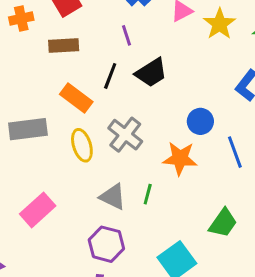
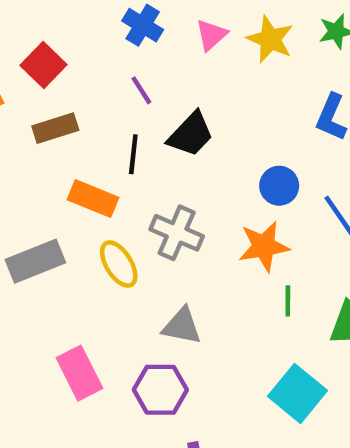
green line: (148, 194) -> (288, 301), moved
pink rectangle: (38, 210) -> (79, 373), turned -60
purple hexagon: (106, 244) -> (160, 390), moved

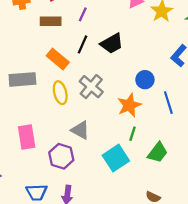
purple line: (141, 90) -> (83, 14), moved, turned 40
orange star: (264, 246) -> (129, 105), turned -30
cyan square: (298, 393) -> (116, 158), moved

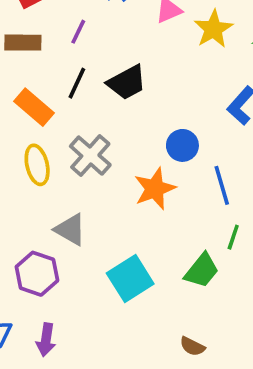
green line: (132, 134) -> (233, 237), moved

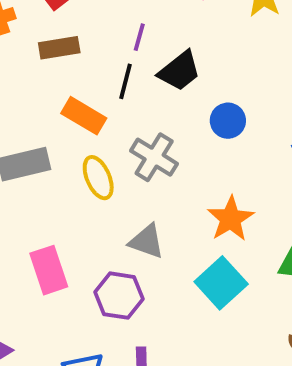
purple line: (78, 32) -> (139, 37), moved
blue circle: (182, 145) -> (228, 121), moved
orange star: (155, 189) -> (231, 219), moved

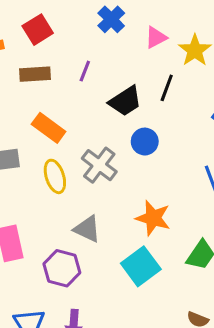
purple line: (139, 37) -> (85, 71), moved
black line: (126, 81) -> (167, 88), moved
blue circle: (228, 121) -> (145, 142), moved
orange star: (231, 219) -> (153, 218), turned -30

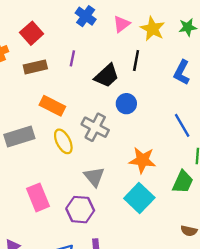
gray triangle: (87, 229) -> (94, 177), turned 35

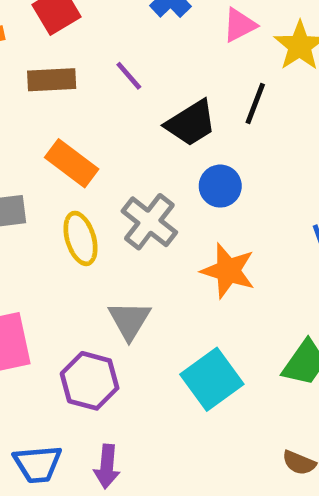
purple line: (72, 58) -> (129, 76), turned -63
orange star: (142, 160) -> (228, 271), moved

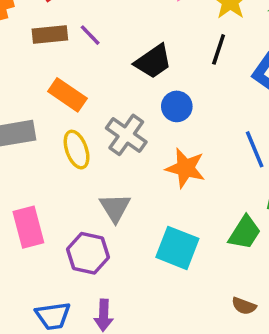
purple line: (129, 76) -> (90, 35), moved
black line: (255, 103) -> (219, 49), moved
cyan square: (212, 379) -> (177, 248), turned -30

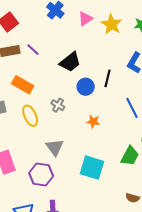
black line: (219, 49) -> (107, 78), moved
gray cross: (126, 135) -> (58, 105), size x0.6
orange star: (185, 168) -> (93, 122), size x0.6

